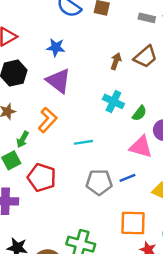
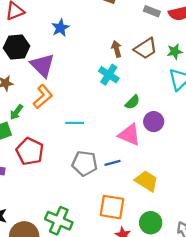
blue star: (56, 47) -> (60, 28), turned 30
brown arrow: (116, 61) -> (117, 49), turned -42
purple triangle: (58, 81) -> (42, 65), moved
cyan cross: (113, 101) -> (109, 75), moved

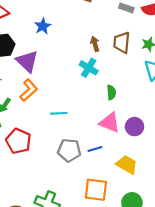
brown trapezoid: (146, 49) -> (122, 43), turned 130
green semicircle: (132, 102) -> (111, 92), turned -48
purple circle: (154, 122) -> (135, 127), moved

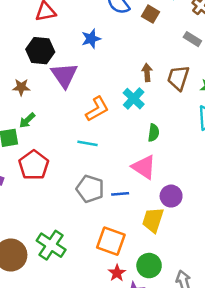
orange L-shape: (29, 90) -> (97, 109), moved
purple circle: (135, 127) -> (171, 196), moved
yellow trapezoid: (127, 165) -> (153, 220), turned -115

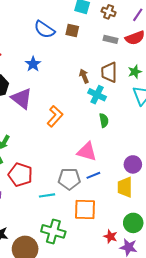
cyan cross: (134, 99) -> (97, 95), moved
cyan line: (87, 143) -> (47, 195), moved
pink triangle: (144, 167) -> (87, 152), moved
orange square: (111, 241) -> (85, 209), moved

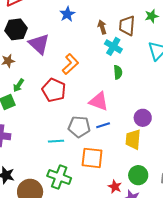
blue star: (33, 64) -> (67, 14), moved
green star: (135, 72) -> (152, 16), moved
red pentagon: (20, 175) -> (54, 90), moved

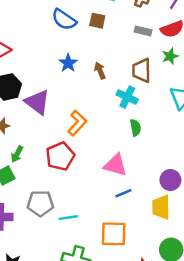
brown arrow: (102, 27) -> (100, 71), moved
red pentagon: (54, 90) -> (60, 156), turned 30
gray pentagon: (79, 127) -> (40, 203), moved

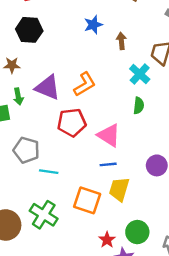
purple triangle: (37, 102) -> (48, 87), moved, turned -32
green arrow: (17, 154) -> (18, 97), turned -56
red pentagon: (60, 156) -> (72, 123), moved
yellow trapezoid: (161, 207) -> (119, 189), moved

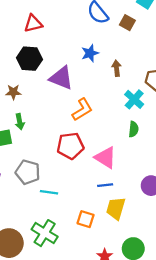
purple triangle: (48, 87) -> (61, 78), moved
orange square: (87, 200) -> (86, 219), size x0.7

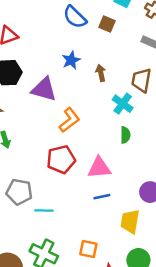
pink triangle: (106, 158) -> (99, 168), turned -30
yellow trapezoid: (116, 208) -> (130, 221), moved
orange square: (86, 219) -> (88, 249), moved

